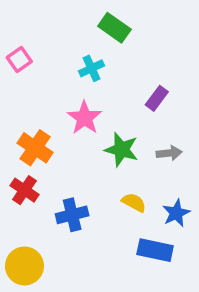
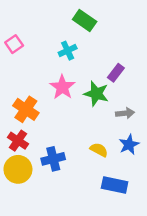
green star: (122, 150) -> (96, 94), moved
blue star: (176, 213) -> (129, 145), moved
yellow circle: (24, 266) -> (18, 169), moved

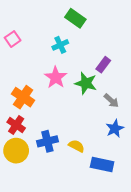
gray arrow: (125, 113) -> (111, 101), turned 49
yellow semicircle: (99, 150) -> (77, 146), moved

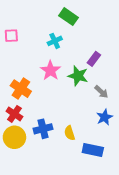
pink square: (13, 39) -> (11, 36), turned 32
yellow semicircle: (77, 146) -> (70, 133), turned -136

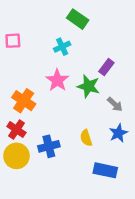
yellow semicircle: (70, 133) -> (86, 138), moved

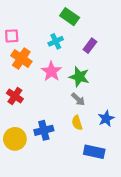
purple rectangle: (106, 67) -> (90, 46), moved
orange cross: (24, 101) -> (21, 58), moved
gray arrow: (115, 104) -> (78, 99), moved
red cross: (16, 129) -> (15, 96), moved

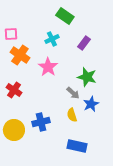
green star: (79, 77) -> (87, 77), moved
blue star: (106, 119) -> (91, 104), moved
blue rectangle: (94, 152) -> (77, 146), moved

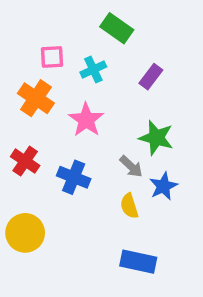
pink square: (11, 34) -> (52, 57), moved
blue cross: (41, 122) -> (74, 177), moved, turned 36

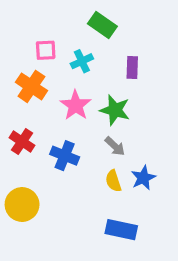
purple rectangle: (151, 77) -> (132, 68), turned -35
green star: (156, 138) -> (115, 110), moved
blue star: (163, 186) -> (143, 178), moved

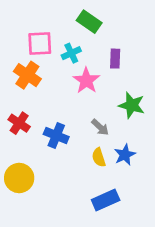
pink square: (46, 50) -> (40, 44), size x1.4
pink star: (76, 105) -> (86, 81), moved
green star: (115, 110) -> (132, 105), moved
blue rectangle: (121, 230) -> (106, 200), turned -36

